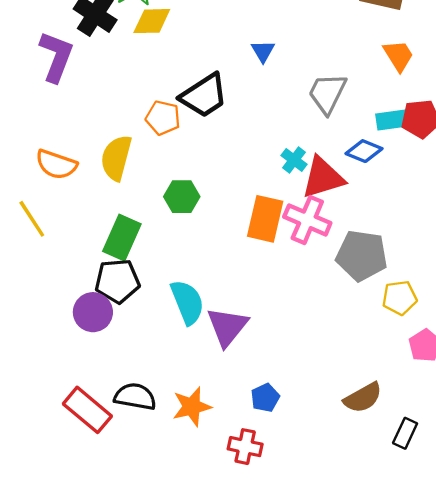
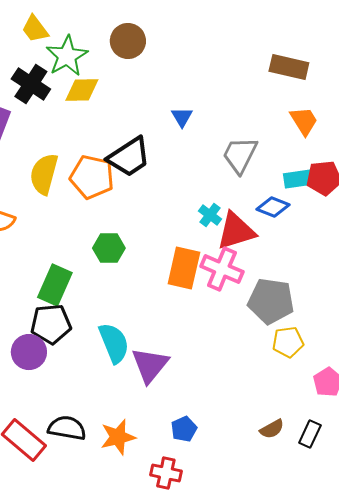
orange pentagon: (163, 118) -> (92, 177), size x1.4
yellow semicircle: (116, 158) -> (44, 174), moved
yellow pentagon: (400, 298) -> (288, 342), moved
brown semicircle: (363, 398) -> (272, 429), size x0.7
black rectangle: (405, 433) -> (310, 434), moved

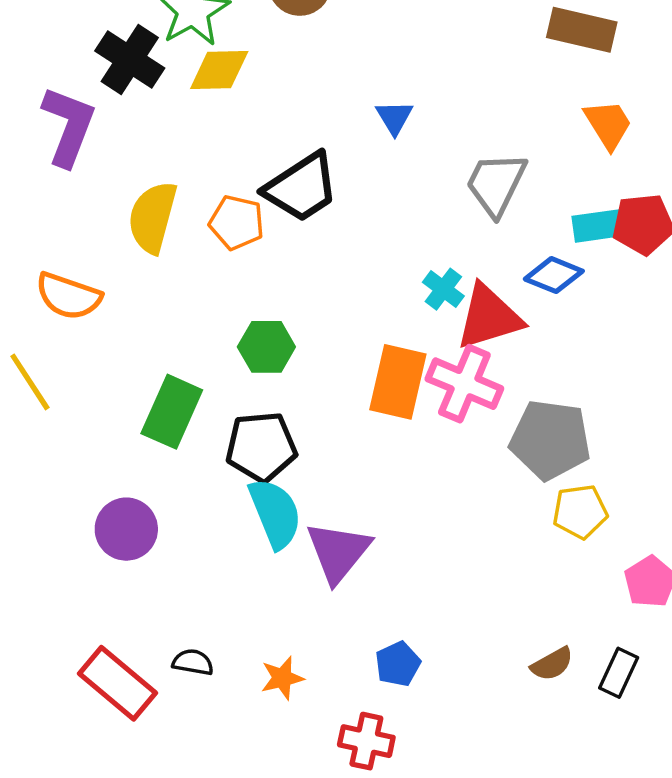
orange pentagon: (92, 177) -> (237, 222), size x0.7
black pentagon: (51, 324) -> (261, 447), moved
black semicircle: (67, 428) -> (193, 662), size x0.6
orange star: (118, 437) -> (282, 678), size x0.7

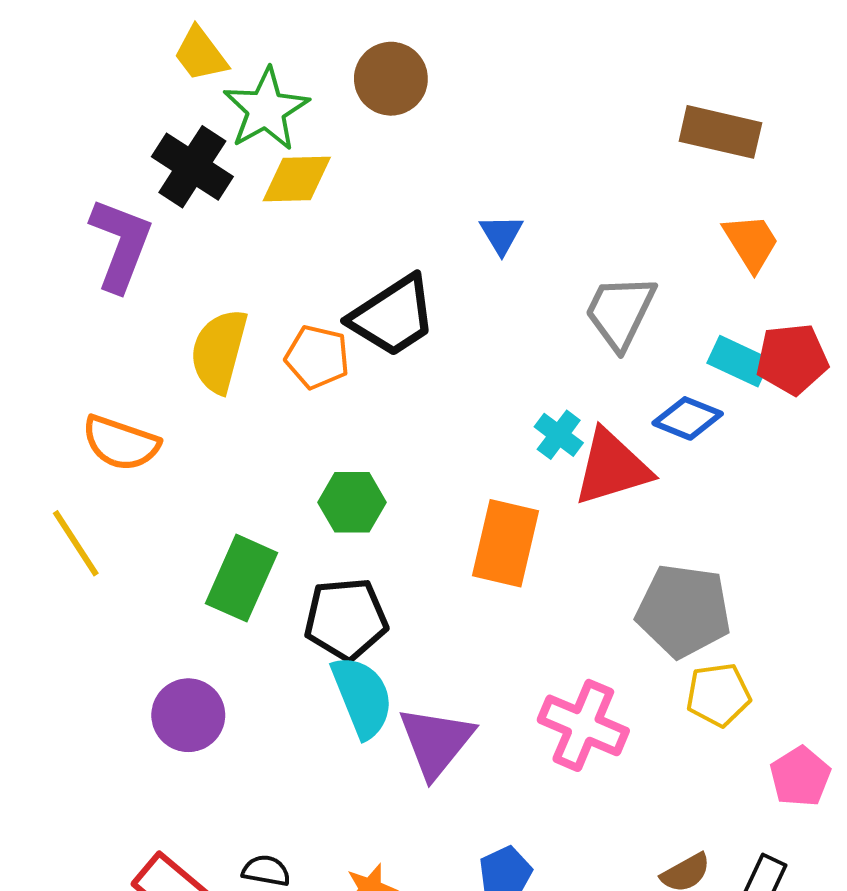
cyan rectangle: (598, 226) -> (739, 361), turned 33
pink cross: (464, 384) -> (583, 725), moved

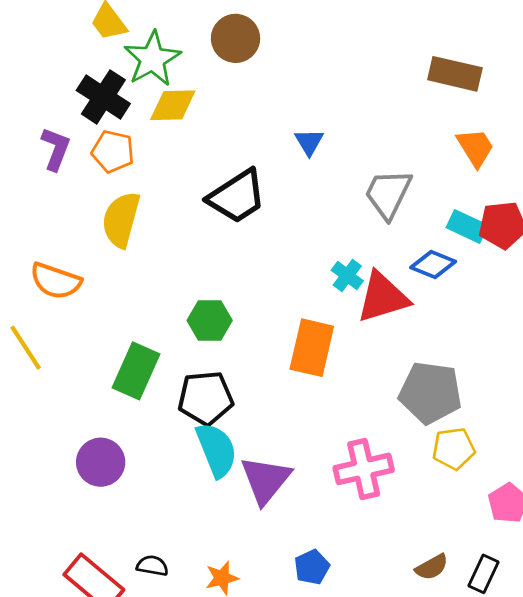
purple L-shape: (121, 244) -> (56, 149), size x0.7
orange pentagon: (317, 357) -> (113, 151), moved
pink cross: (583, 725) -> (364, 469), turned -36

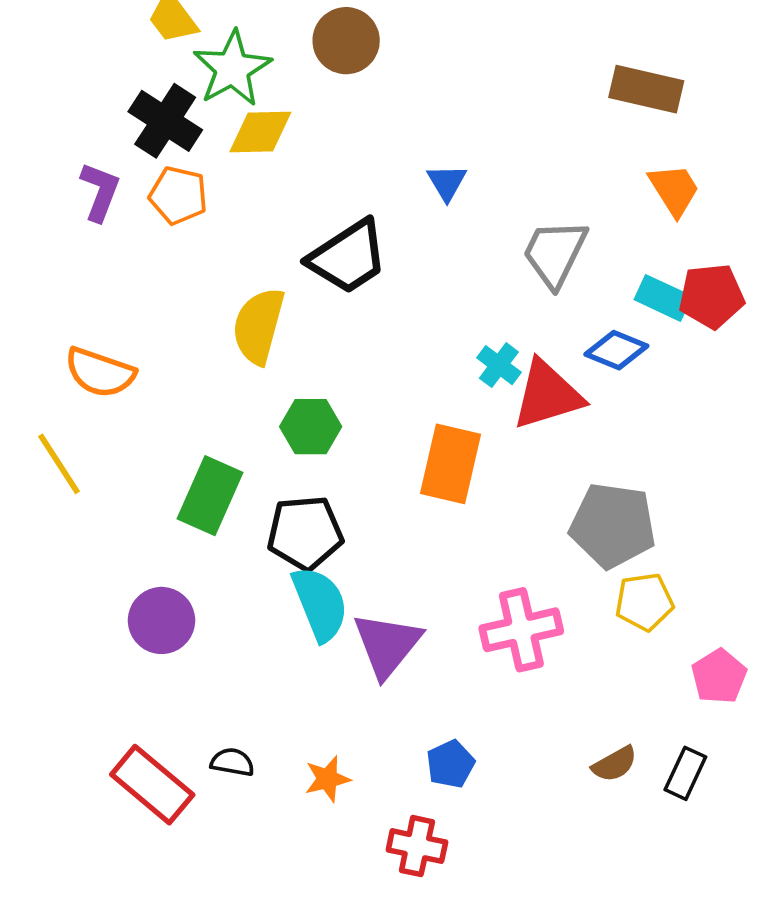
yellow semicircle: (121, 220) -> (258, 326), moved

